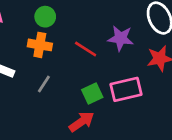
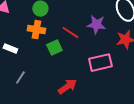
gray line: (44, 84) -> (20, 78), moved
green square: (92, 93) -> (54, 48), moved

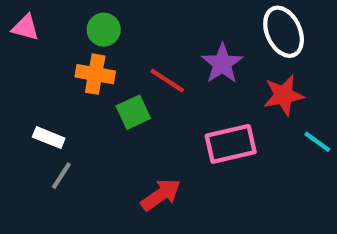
purple star: (96, 25) -> (222, 63), turned 30
white rectangle: (10, 49) -> (49, 138), moved

